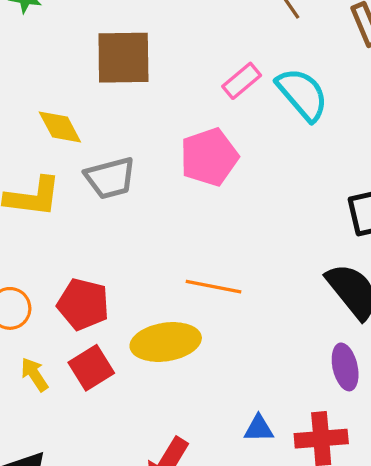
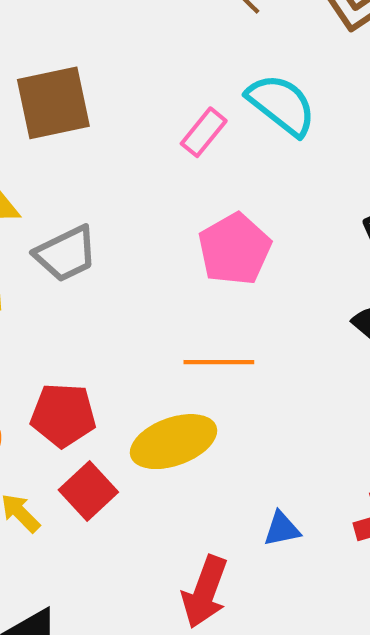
pink rectangle: (242, 81) -> (204, 132), moved
pink pentagon: (209, 157) -> (235, 249), moved
blue triangle: (259, 428) -> (282, 529), moved

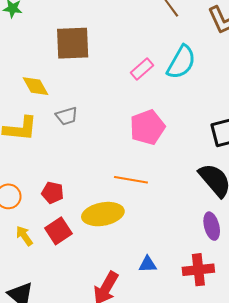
cyan semicircle: (281, 105) -> (181, 62), turned 72
gray trapezoid: (66, 254) -> (67, 116), size x0.7
red pentagon: (63, 415) -> (53, 193), size x0.7

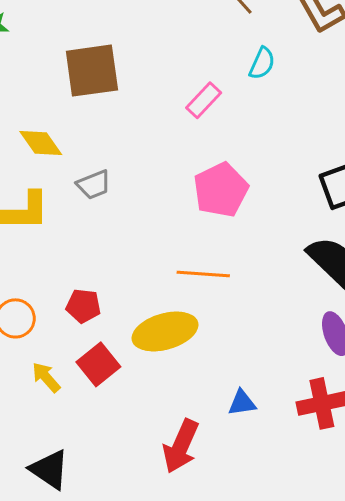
cyan semicircle: (181, 62) -> (262, 63), moved, size x0.6

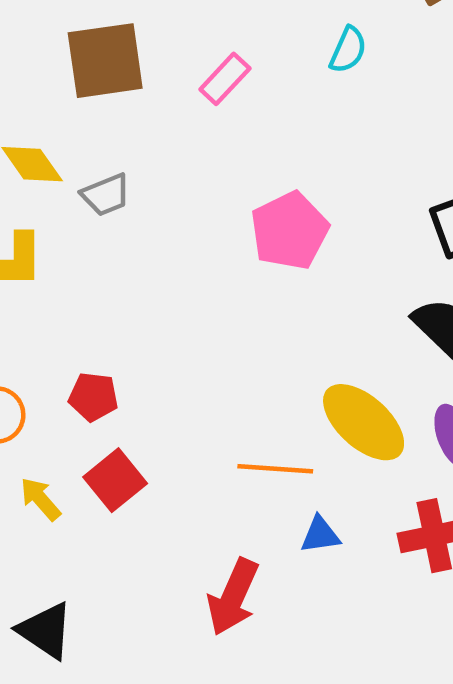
pink rectangle: (204, 100) -> (225, 79), moved
gray trapezoid: (94, 185) -> (106, 195), moved
orange line: (203, 274) -> (275, 469), moved
yellow ellipse: (165, 331) -> (364, 422), moved, turned 58

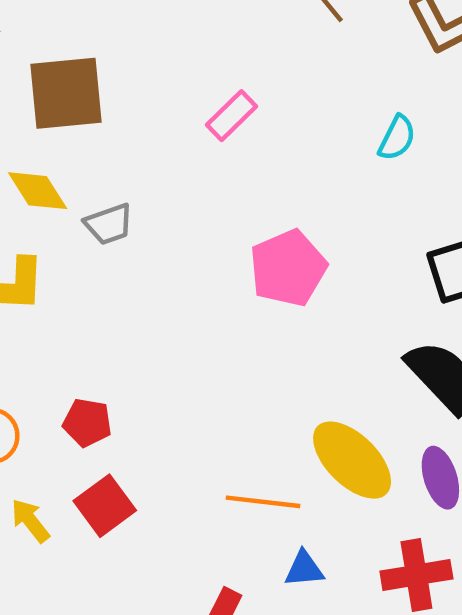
cyan semicircle: (348, 50) -> (397, 138), moved
brown square: (105, 61) -> (66, 93), moved

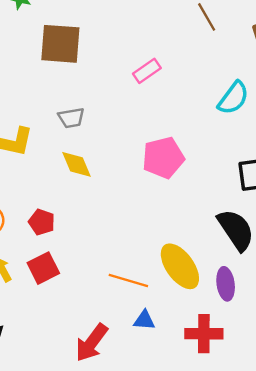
cyan semicircle: (397, 138) -> (233, 98), size x1.4
yellow diamond: (38, 191) -> (77, 164), moved

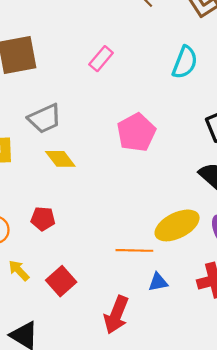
gray trapezoid: (71, 118) -> (45, 119), size x1.4
yellow ellipse: (180, 266) -> (177, 225), turned -66
red square: (43, 268) -> (61, 281), moved

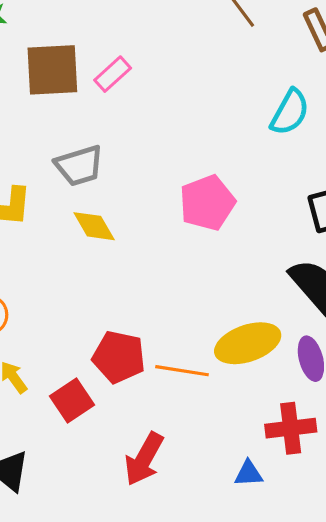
pink rectangle: (101, 59) -> (113, 74), moved
red pentagon: (43, 219) -> (119, 357), moved, size x1.5
blue triangle: (158, 282) -> (249, 474), moved

